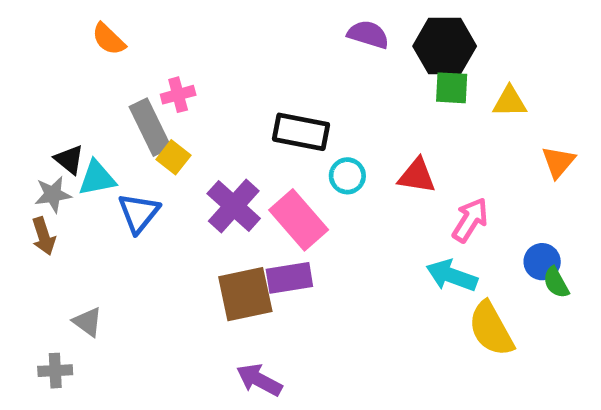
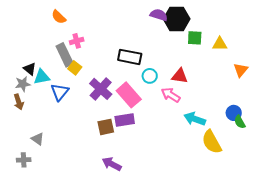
orange semicircle: (109, 39) -> (59, 17), moved
black hexagon: (445, 46) -> (177, 19), moved
pink arrow: (470, 220) -> (171, 95), moved, turned -90
brown square: (245, 294) -> (106, 127), size x0.7

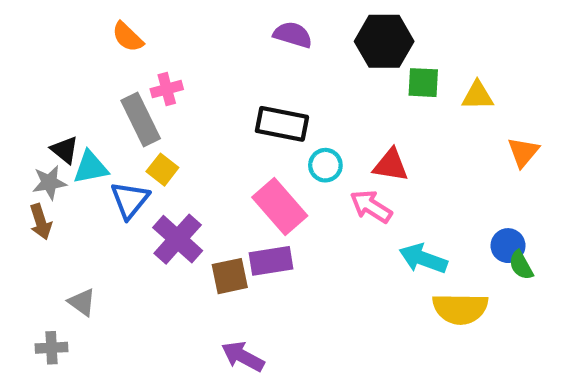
purple semicircle: (159, 15) -> (293, 35), moved
yellow square: (75, 68) -> (162, 170), moved
purple cross: (101, 89) -> (178, 239), moved
yellow semicircle: (212, 142) -> (460, 309), turned -60

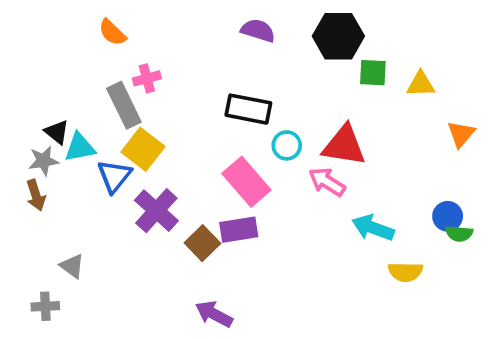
red triangle: (391, 165) -> (344, 145), size x1.4
yellow square: (162, 170) -> (143, 149), size x1.5
green semicircle: (521, 265) -> (459, 234), turned -56
brown square: (230, 276) -> (202, 243), turned -32
yellow semicircle: (460, 309) -> (405, 272), size x0.7

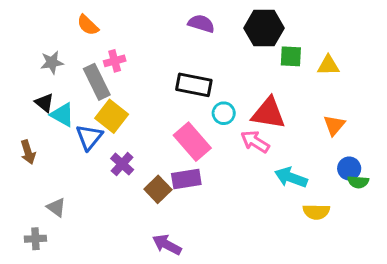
orange triangle: (461, 134) -> (334, 125), moved
cyan triangle: (80, 147) -> (62, 115), turned 40
gray star: (43, 161) -> (52, 62), moved
purple cross: (156, 211) -> (122, 164), size x0.7

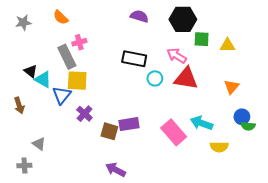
gray star: (52, 62) -> (23, 23), moved
yellow square: (112, 116) -> (77, 81), turned -35
pink rectangle: (192, 142) -> (174, 132), moved
pink arrow: (255, 142) -> (177, 56), moved
brown square: (158, 189) -> (109, 131), turned -30

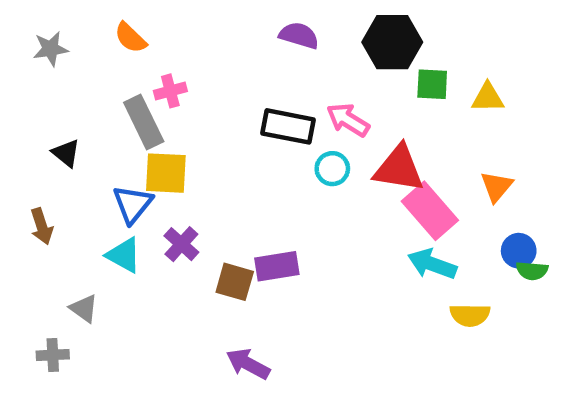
pink arrow: (177, 56) -> (348, 120), moved
cyan triangle: (43, 80) -> (124, 255), moved
pink rectangle: (174, 132) -> (430, 211), moved

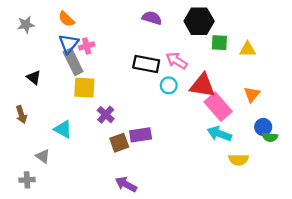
blue triangle: (133, 204) -> (69, 44), moved
purple cross: (181, 244) -> (106, 115), moved
brown square: (235, 282) -> (119, 143), turned -36

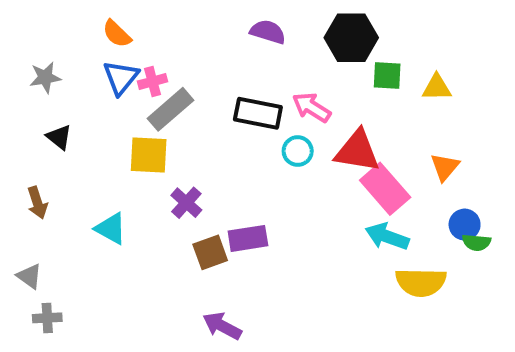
gray star: (26, 25) -> (45, 77), moved
gray rectangle: (73, 62) -> (170, 109), moved, turned 75
gray triangle: (43, 156) -> (29, 276), moved
yellow semicircle: (238, 160) -> (421, 282), size x1.4

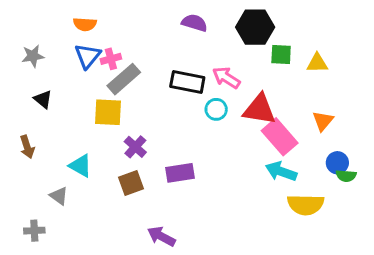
orange semicircle: (117, 34) -> (85, 24), turned -40
brown square: (210, 252) -> (131, 183), moved
gray triangle: (29, 276) -> (59, 196), moved

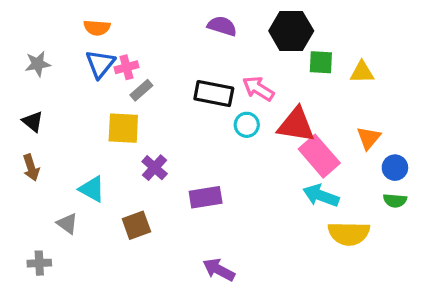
gray rectangle: (124, 79) -> (141, 90), size x0.6
black triangle: (43, 99) -> (33, 122), moved
blue circle: (337, 163) -> (395, 168), moved
brown square: (131, 183) -> (136, 225), moved
purple arrow: (161, 236) -> (219, 270), moved

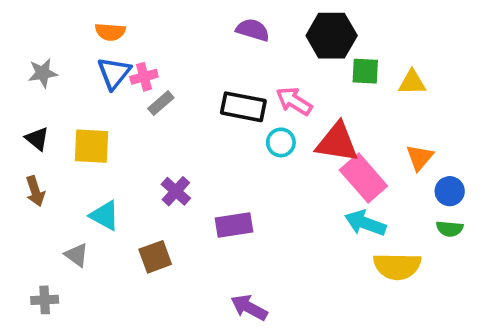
yellow square: (123, 128) -> (91, 146), moved

